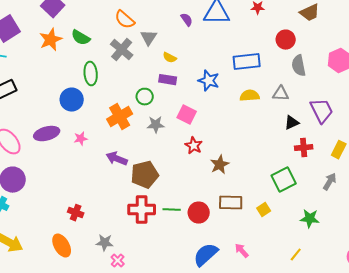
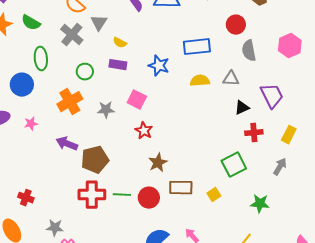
green circle: (145, 97) -> (85, 72), moved
brown star: (220, 165) -> (158, 163), moved

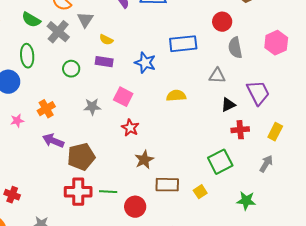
green semicircle: (31, 23) -> (31, 20), moved
yellow semicircle: (200, 81) -> (176, 96), moved
orange cross: (70, 102) -> (46, 109), moved, size x0.7
red circle: (149, 198) -> (135, 207), moved

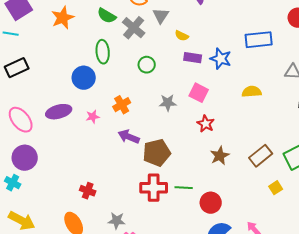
purple rectangle: (104, 62) -> (193, 58), moved
brown rectangle: (167, 185) -> (261, 156), moved, turned -40

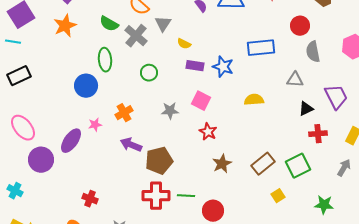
purple ellipse: (59, 112) -> (71, 141), moved, turned -40
purple circle: (25, 158) -> (41, 160), moved

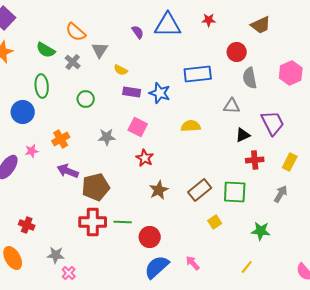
gray cross: (136, 36) -> (73, 62), size x0.7
green square: (298, 166) -> (235, 192), turned 30

